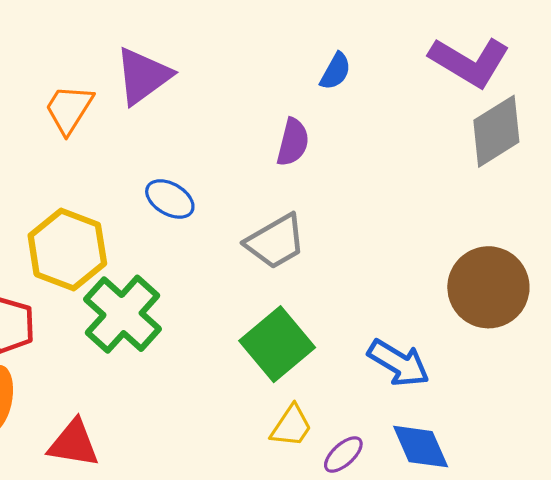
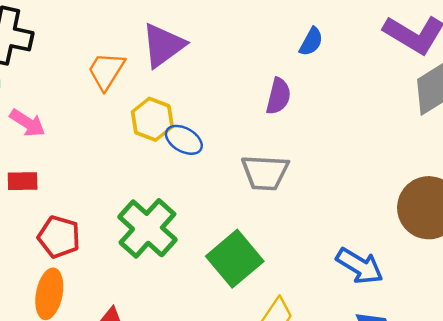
gray trapezoid: (276, 242) -> (265, 173), turned 33
yellow hexagon: (67, 249) -> (152, 119), moved, size x0.7
green square: (277, 344) -> (235, 259), moved

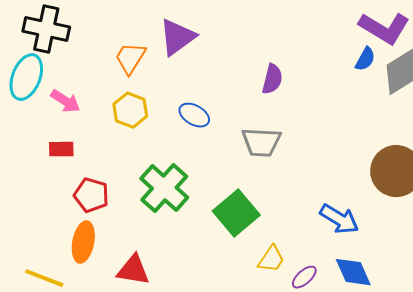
blue semicircle: (311, 42) -> (365, 59), moved
yellow hexagon: (152, 119) -> (130, 110), moved

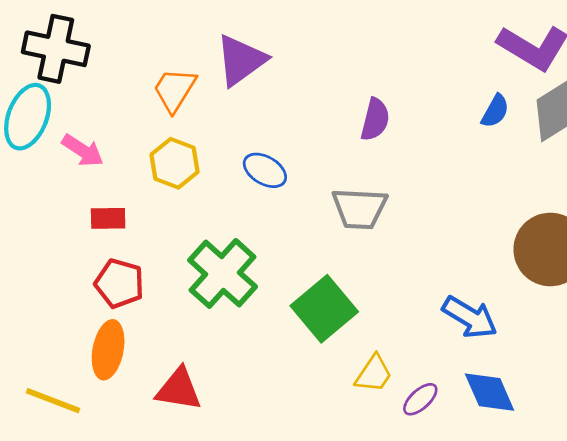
blue semicircle: (365, 59) -> (495, 111), moved
red rectangle: (61, 149) -> (108, 218), moved

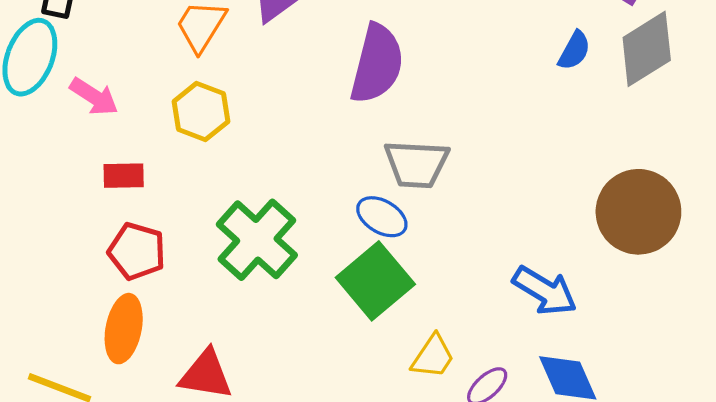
purple semicircle: (375, 119) -> (377, 64), moved, size x1.6
blue ellipse: (265, 170) -> (382, 217), moved

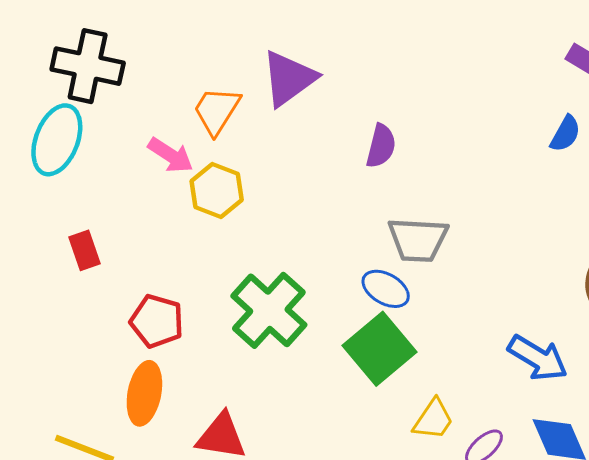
purple semicircle: (377, 64) -> (381, 146), size x0.6
pink arrow: (94, 97) -> (171, 155), moved
red rectangle: (124, 176) -> (85, 250), moved, turned 72

